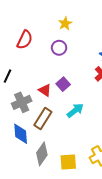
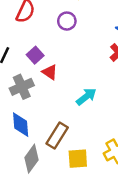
purple square: (63, 84) -> (35, 55), moved
brown rectangle: (43, 119) -> (57, 136), moved
gray diamond: (42, 154) -> (32, 159), moved

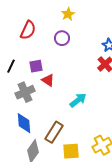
purple square: (35, 55) -> (36, 66), turned 32

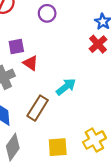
brown rectangle: (54, 132) -> (38, 108), moved

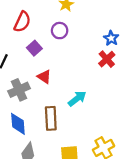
purple square: (16, 46) -> (34, 48), moved, turned -32
brown rectangle: (38, 108) -> (51, 118), turned -35

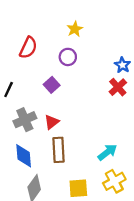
purple square: (34, 48) -> (52, 85), moved
red triangle: (44, 77) -> (52, 122), moved, turned 48
cyan arrow: (77, 99) -> (107, 152), moved

